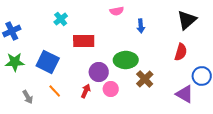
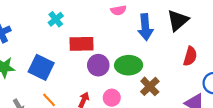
black triangle: (187, 20) -> (178, 20), moved
blue arrow: (141, 26) -> (145, 27), size x1.6
purple circle: (99, 72) -> (98, 65), moved

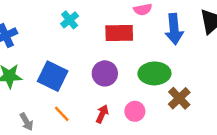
red rectangle: (81, 44) -> (119, 33), moved
purple circle: (98, 65) -> (105, 73), moved

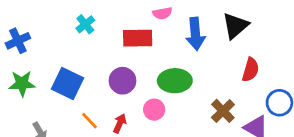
brown cross: (179, 98) -> (223, 111), moved
pink circle: (135, 111) -> (154, 110), moved
orange line: (62, 114) -> (89, 121), moved

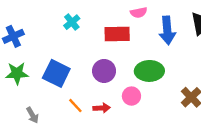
red arrow: (120, 123) -> (102, 108), turned 63

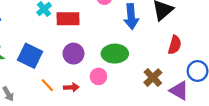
red rectangle: (117, 34) -> (68, 19), moved

